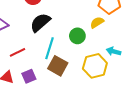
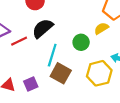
red line: (18, 52) -> (19, 41), moved

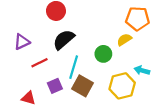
red line: (19, 41) -> (39, 63), moved
purple square: (31, 84) -> (55, 86), moved

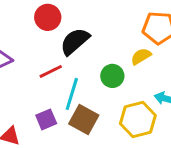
black semicircle: (64, 40) -> (75, 41), moved
red line: (39, 63) -> (51, 71), moved

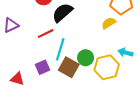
green circle: (112, 76) -> (86, 58), moved

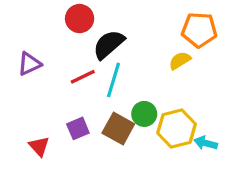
cyan line: (60, 49) -> (113, 80), moved
cyan arrow: (125, 53) -> (206, 143), moved
red triangle: (17, 79) -> (39, 146), turned 32

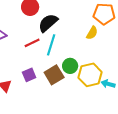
yellow semicircle: (180, 61) -> (92, 33), turned 152
brown square: (118, 128) -> (54, 75), turned 30

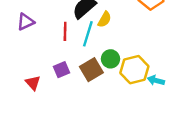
yellow semicircle: (92, 33) -> (105, 19), moved
red line: (32, 43) -> (65, 31), turned -63

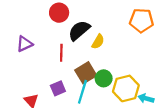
cyan line: (88, 34) -> (82, 92), moved
brown square: (91, 70) -> (86, 73), moved

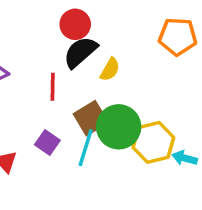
red circle: (59, 13) -> (75, 24), moved
green circle: (104, 78) -> (119, 127), size x1.6
purple square: (58, 88) -> (47, 142), turned -32

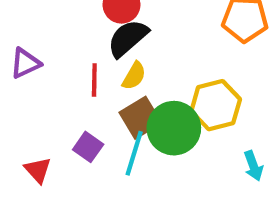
yellow semicircle: (110, 69) -> (134, 76), moved
yellow hexagon: (153, 142) -> (216, 105), moved
cyan arrow: (185, 158) -> (253, 166), turned -125

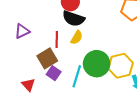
black semicircle: (128, 38) -> (74, 19), turned -120
yellow hexagon: (216, 105) -> (121, 66), moved
brown square: (140, 118) -> (47, 58), moved

